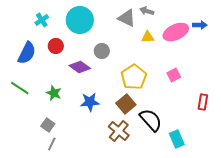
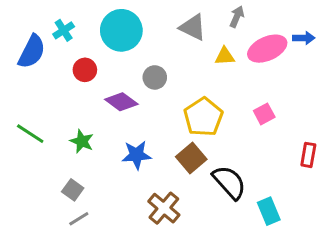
gray arrow: (147, 11) -> (237, 17), moved, turned 96
blue semicircle: (27, 53) -> (32, 52), moved
brown cross: (119, 131) -> (164, 208), moved
gray line: (52, 144) -> (79, 219), turned 32

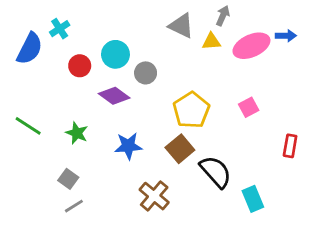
cyan circle: (121, 30) -> (115, 54), moved, size x0.7
yellow triangle: (225, 56) -> (211, 41), moved

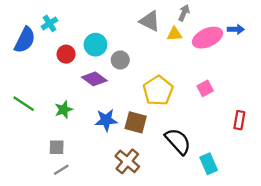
green star: (77, 133) -> (64, 110), turned 30
brown square: (180, 149) -> (136, 122), moved, turned -35
gray square: (68, 179) -> (57, 147), turned -35

